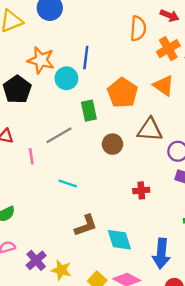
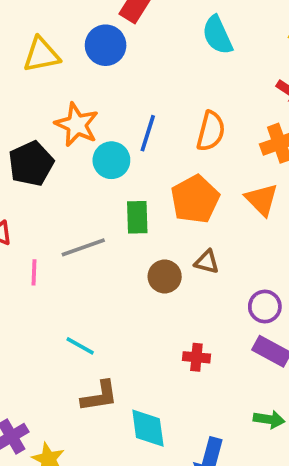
orange semicircle: (138, 28) -> (211, 131), moved
brown triangle: (150, 130) -> (207, 262), moved, size x0.6
cyan line: (68, 184) -> (80, 346), moved

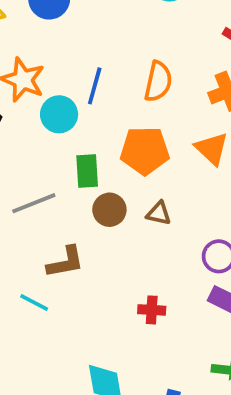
orange pentagon: (195, 199) -> (145, 151), turned 30
brown circle: (165, 276) -> (109, 210), moved
brown L-shape: (99, 396) -> (65, 262), moved

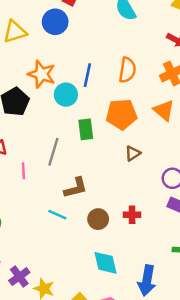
gray line: (34, 203) -> (53, 152), turned -48
brown circle: (109, 210) -> (98, 219), moved
brown triangle: (159, 213) -> (133, 153), turned -42

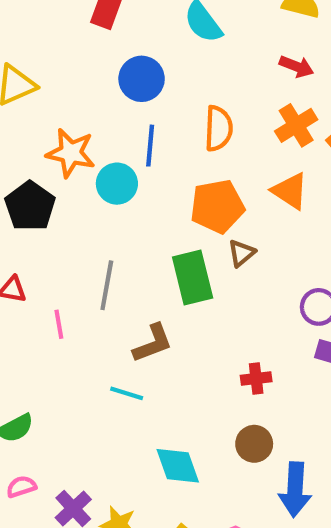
blue circle: (55, 22) -> (142, 79), moved
green rectangle: (86, 129) -> (193, 277), moved, size x1.4
brown triangle: (133, 153) -> (241, 253), moved
brown circle: (98, 219) -> (254, 444), moved
cyan diamond: (106, 263) -> (178, 466), moved

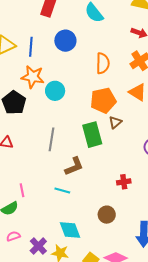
blue line: (150, 146) -> (31, 47), moved
pink line: (59, 324) -> (22, 190), moved
brown circle: (254, 444) -> (107, 215), moved
cyan diamond: (178, 466) -> (70, 230), moved

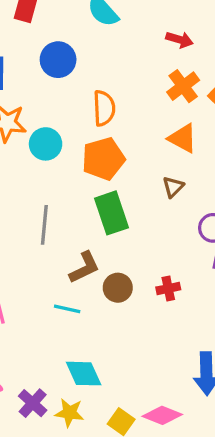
orange semicircle: (103, 63) -> (104, 108), moved
orange pentagon: (103, 100) -> (103, 159), moved
brown triangle: (115, 122) -> (173, 187), moved
brown circle: (107, 215) -> (118, 288), moved

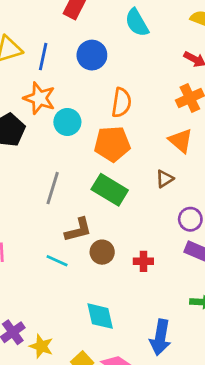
green rectangle: (111, 213) -> (110, 190), turned -52
cyan diamond: (84, 374) -> (100, 316), moved

